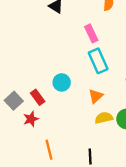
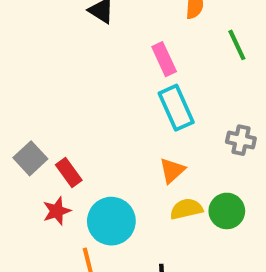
cyan circle: (62, 82) -> (111, 221), moved, size x1.5
gray square: (14, 101) -> (30, 158), moved

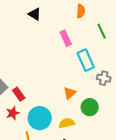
cyan rectangle: (176, 108) -> (86, 60), moved
yellow semicircle: (186, 209) -> (67, 123), moved
green circle: (227, 211) -> (90, 107), moved

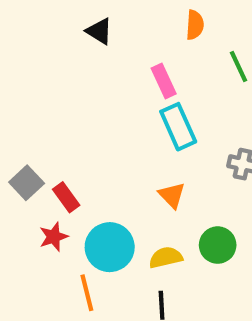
cyan rectangle: (86, 60) -> (178, 127), moved
orange triangle: (70, 93) -> (172, 195), turned -32
green circle: (90, 107) -> (218, 245), moved

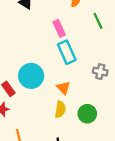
cyan circle: (110, 247) -> (31, 76), moved
yellow semicircle: (166, 257) -> (60, 109), moved, turned 112

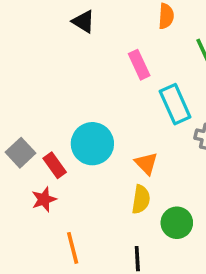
cyan rectangle: (67, 52) -> (175, 104), moved
green circle: (87, 114) -> (177, 223), moved

